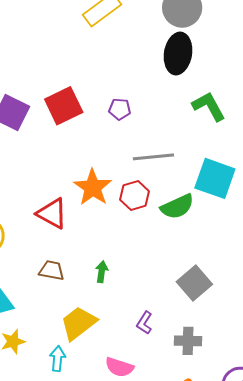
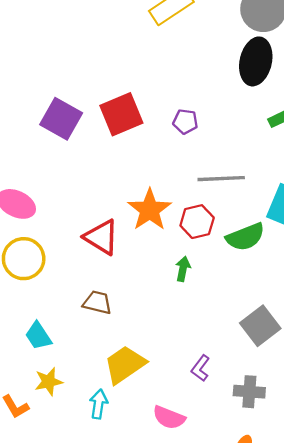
green arrow: (102, 272) -> (183, 269), moved

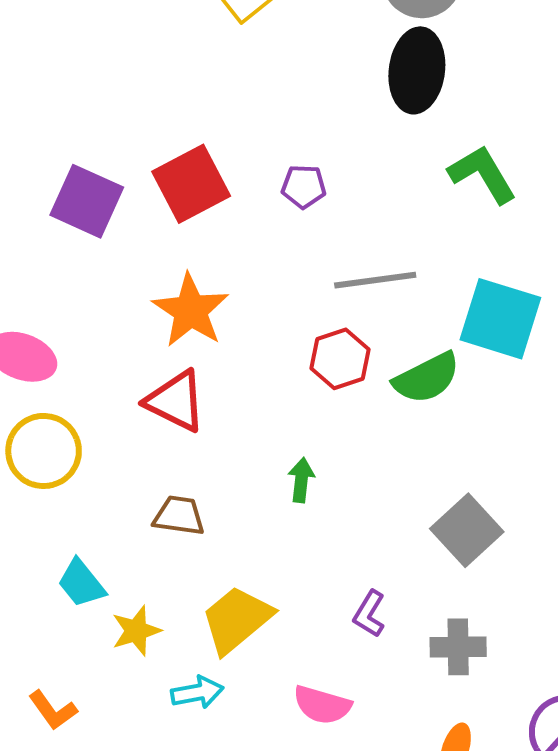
orange star: (150, 210) -> (191, 310), moved
green arrow: (183, 269) -> (301, 480), moved
yellow star: (49, 382) -> (136, 631), moved
cyan arrow: (99, 404) -> (197, 692), turned 76

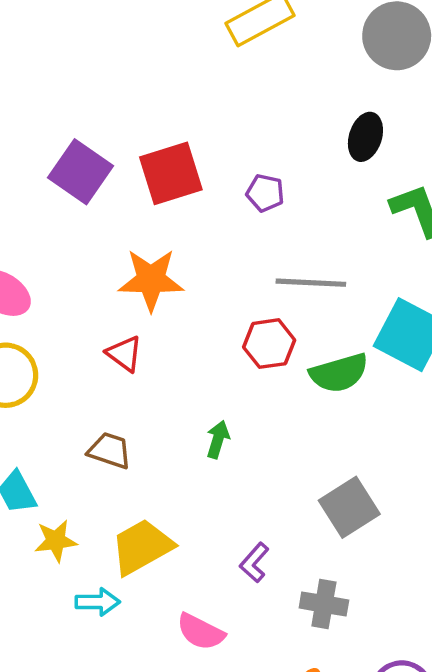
black ellipse: (417, 70) -> (365, 137), moved, size x0.7
orange star: (191, 310) -> (151, 280), turned 30
red triangle: (176, 401) -> (124, 354), size x0.7

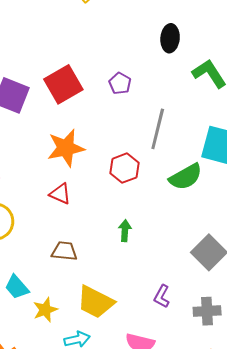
purple pentagon: (265, 193) -> (120, 83), turned 30
gray line: (311, 283) -> (158, 129), turned -66
red hexagon: (269, 344) -> (124, 168), moved
yellow trapezoid: (142, 547) -> (95, 302), turned -111

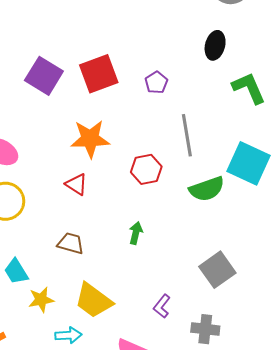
gray line: (158, 129) -> (187, 135), turned -33

